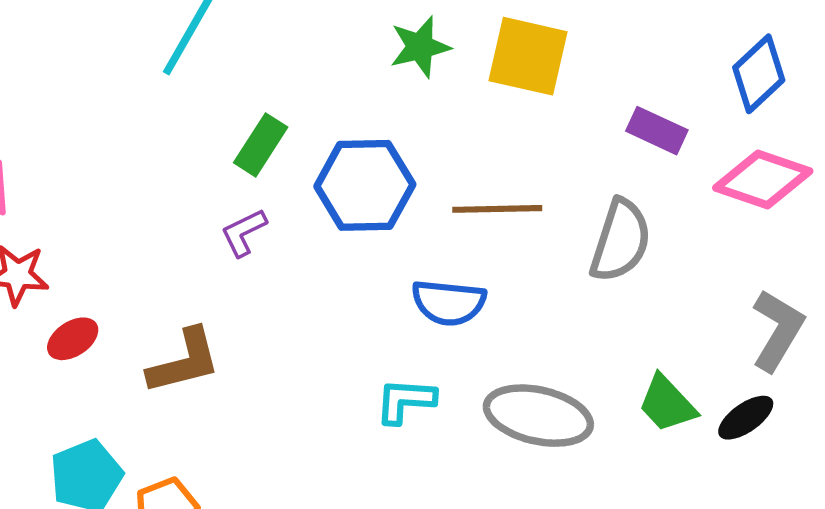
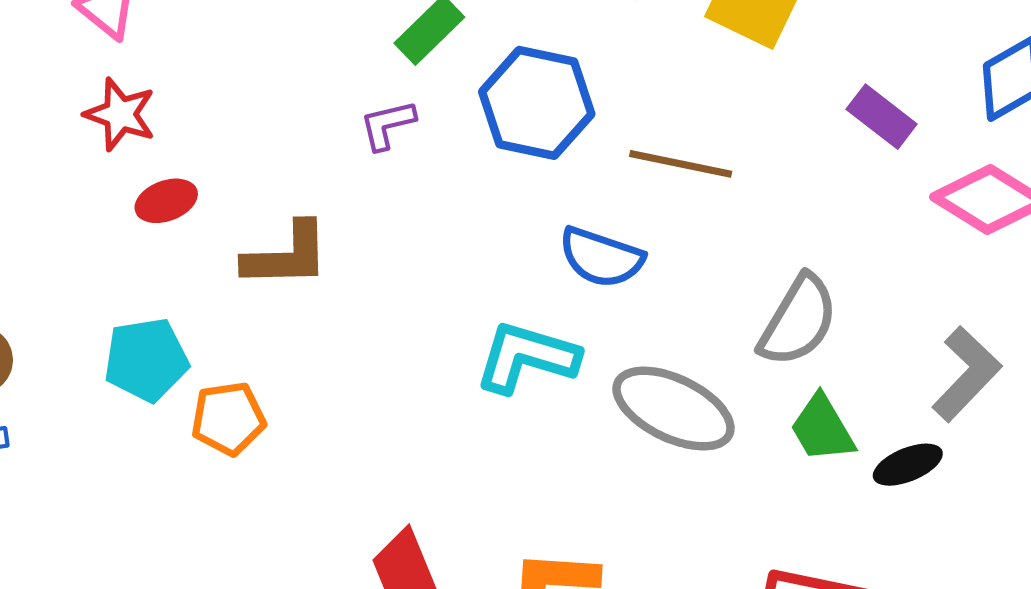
gray semicircle: (620, 241) -> (798, 321), moved
cyan L-shape: (405, 401) -> (527, 357), size x1.4

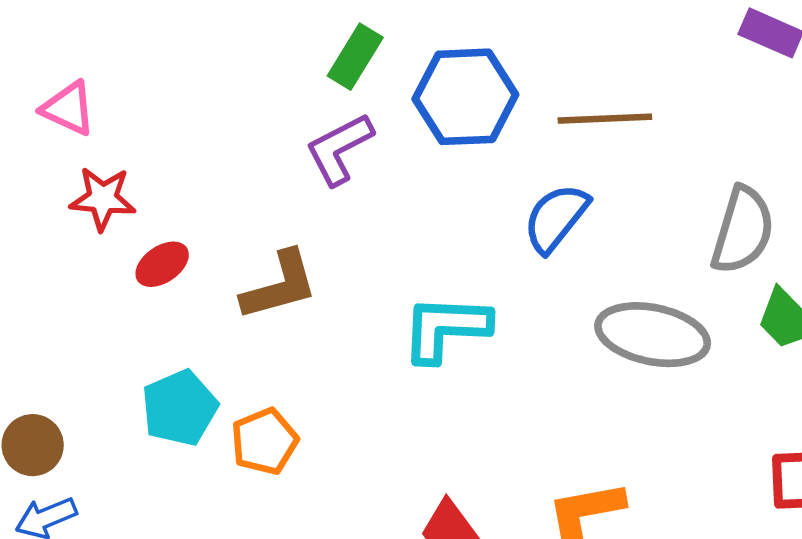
purple L-shape: (387, 125) -> (339, 149), size x1.4
blue semicircle: (601, 257) -> (556, 218), turned 124
cyan L-shape: (527, 357) -> (446, 328), moved

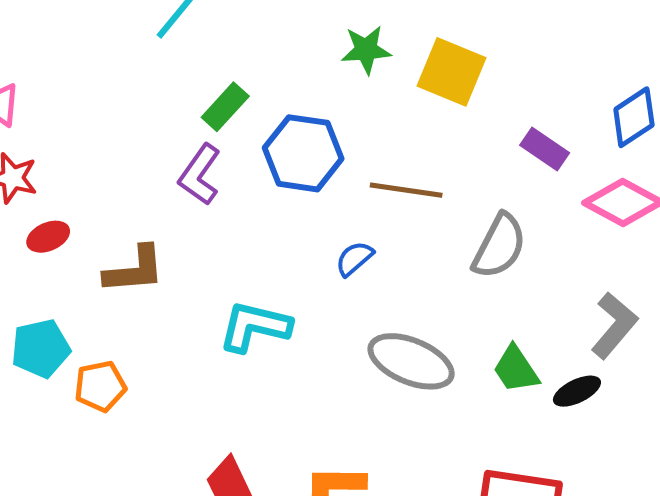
purple L-shape: (339, 149) -> (200, 175), turned -38
blue semicircle: (556, 218) -> (354, 259), size x0.7
gray semicircle: (743, 230) -> (499, 246), moved

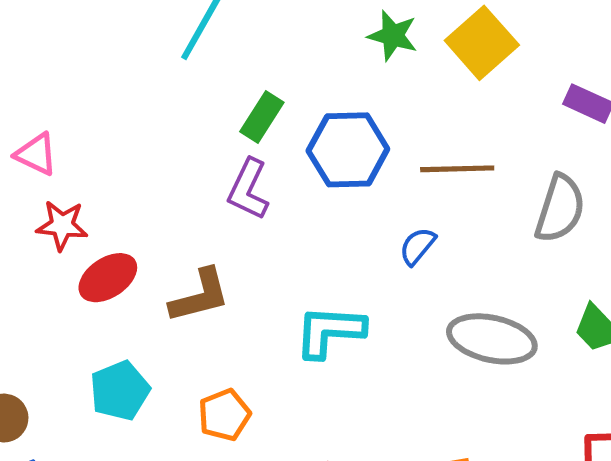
green star: (366, 50) -> (393, 36), turned 30
yellow square: (451, 72) -> (482, 43), turned 36
red ellipse: (48, 237) -> (108, 278), size x1.4
orange pentagon: (100, 386) -> (224, 415), moved

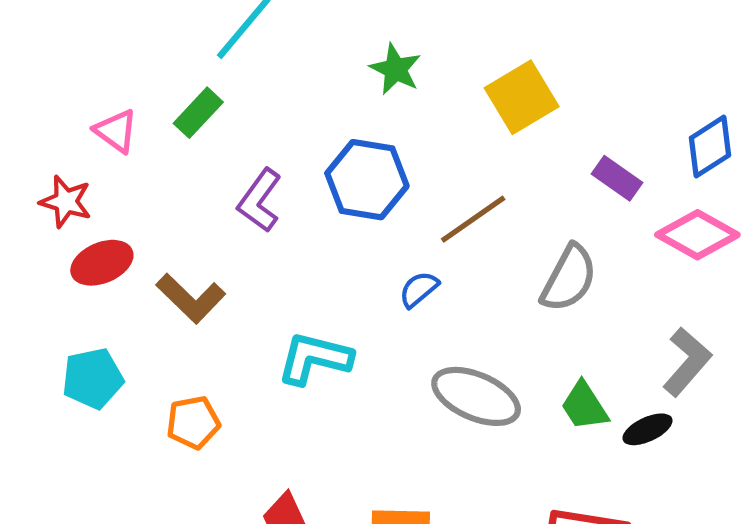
green star: (393, 36) -> (395, 69), moved
green rectangle: (262, 117) -> (198, 113), moved
pink triangle: (36, 154) -> (116, 131), moved
brown line: (457, 169) -> (473, 219), turned -44
brown L-shape: (200, 296) -> (191, 298), turned 48

